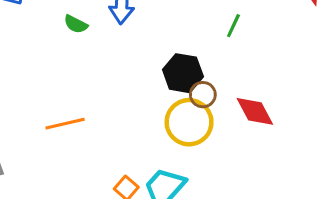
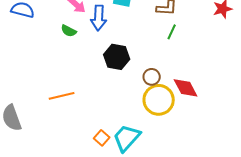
black hexagon: (183, 73) -> (117, 57), moved
yellow circle: (189, 122) -> (159, 100), moved

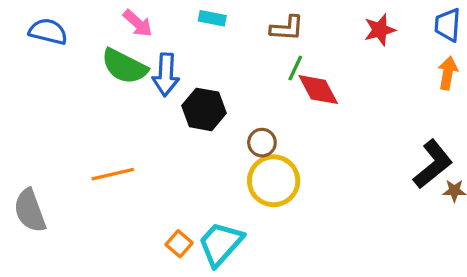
blue arrow: (99, 18) -> (166, 75), moved
green semicircle: (69, 31) -> (124, 66), size x1.8
red diamond: (186, 88) -> (318, 90), moved

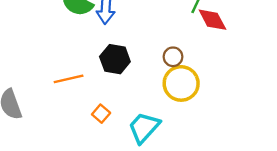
black hexagon: (204, 109) -> (115, 59), moved
orange square: (179, 244) -> (101, 114), moved

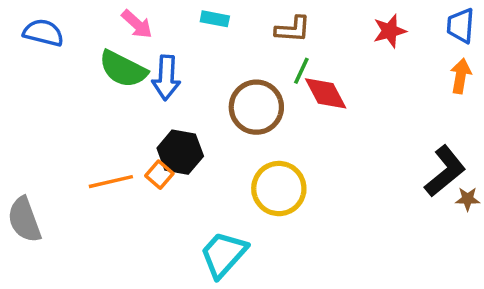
brown circle: (173, 57) -> (256, 107), moved, size x1.8
orange square: (101, 114) -> (159, 175), moved

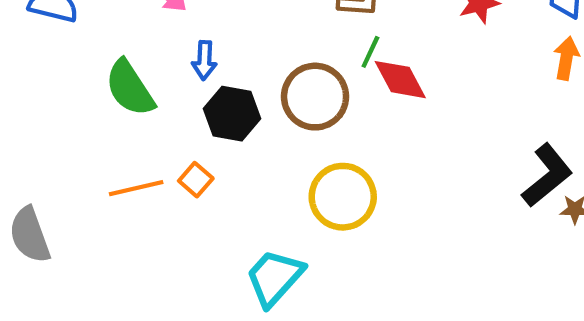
green semicircle: (123, 69) -> (130, 88), moved, turned 30
blue arrow: (166, 78) -> (204, 60), size x0.7
black hexagon: (180, 152) -> (232, 114), moved

